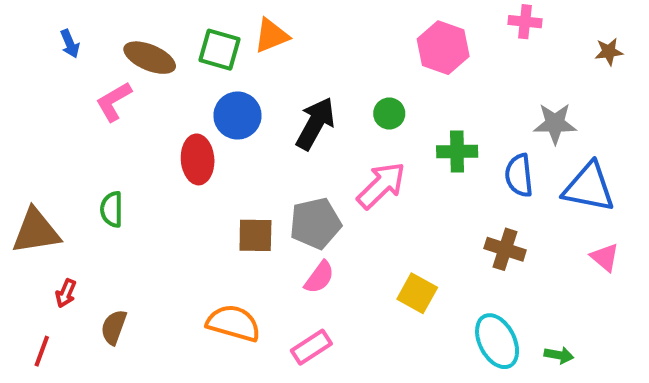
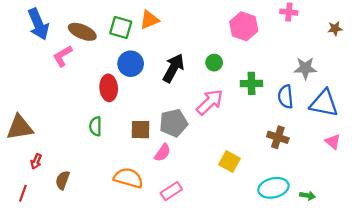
blue arrow: (70, 44) -> (38, 24), size x2.0
green semicircle: (112, 209) -> (95, 126), moved
pink semicircle: (319, 277) -> (162, 153), moved
cyan ellipse: (497, 341) -> (273, 188), turned -76

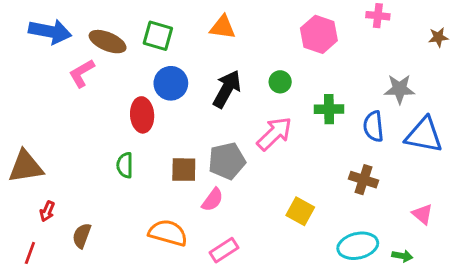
orange triangle: (149, 20) -> (223, 27), moved, turned 30
blue arrow: (38, 24) -> (50, 32), turned -56
pink triangle: (333, 142) -> (422, 214), moved

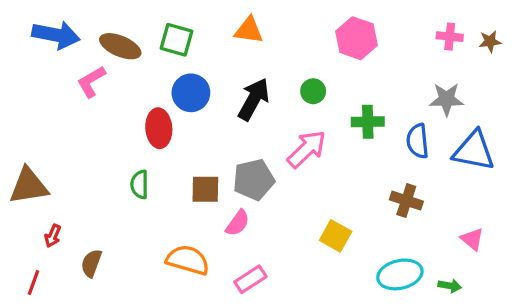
pink cross: (378, 16) -> (450, 37), moved

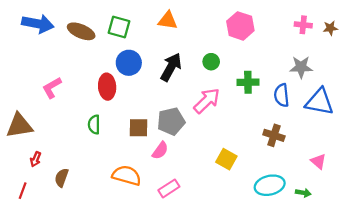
pink L-shape: (91, 82) -> (52, 88), moved

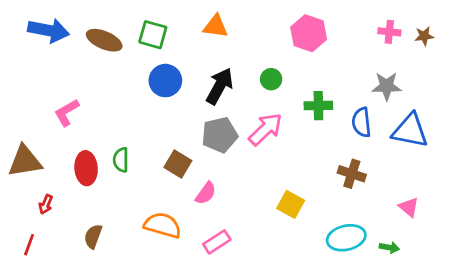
red ellipse: (107, 87) -> (86, 168), moved
gray pentagon: (171, 121) -> (220, 135), moved
brown square: (139, 128) -> (178, 164), turned 30
brown semicircle: (62, 178) -> (93, 236), moved

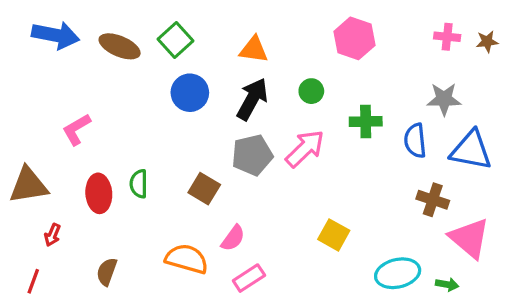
orange triangle: (215, 26) -> (254, 50), moved
green square: (153, 35) -> (175, 40), turned 32
brown cross: (352, 174) -> (433, 200), moved
pink semicircle: (206, 193) -> (233, 238), moved
pink triangle: (409, 207) -> (469, 238), size x1.8

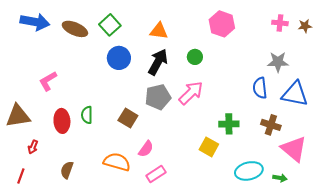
green cross: (366, 121) -> (229, 124), moved

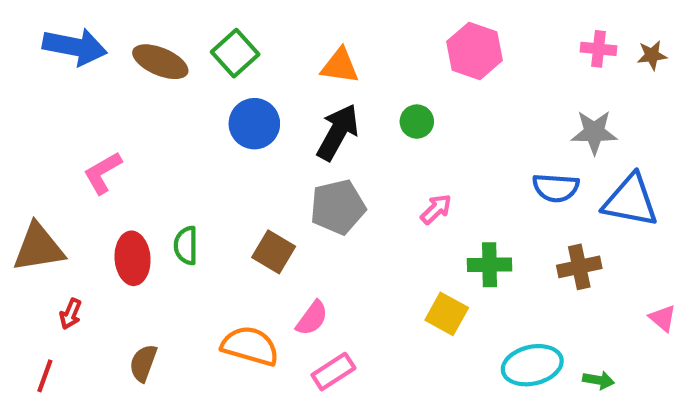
blue semicircle: (260, 88) -> (556, 188), turned -80
pink arrow: (191, 93) -> (436, 209), moved, size x0.6
brown cross: (271, 125) -> (579, 267), turned -30
pink triangle: (294, 149) -> (663, 318), moved, size x0.5

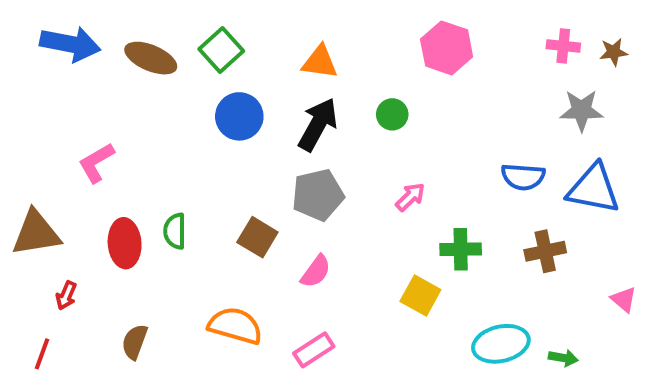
gray star: (594, 132) -> (581, 110), moved
pink semicircle: (312, 318) -> (316, 271), moved

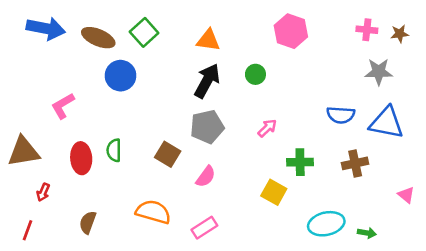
blue circle: (239, 116) -> (121, 76), moved

